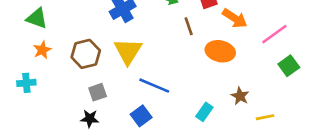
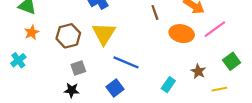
pink line: (274, 34) -> (215, 29), moved
green square: (289, 66) -> (232, 61), moved
cyan cross: (26, 83) -> (18, 60), turned -32

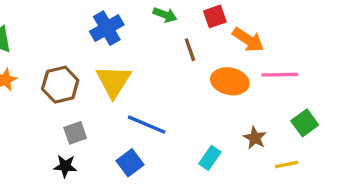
pink line: (215, 29) -> (280, 75), turned 35

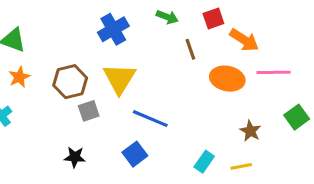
gray square: (75, 133) -> (89, 111), moved
cyan rectangle: (210, 158) -> (204, 162), moved
yellow line: (286, 164) -> (241, 166), moved

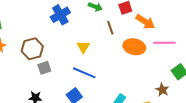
yellow triangle: (119, 79) -> (83, 47), moved, size x0.6
brown star: (250, 131) -> (162, 90), moved

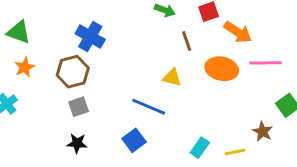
blue cross: (60, 15) -> (90, 37), moved, turned -30
yellow triangle: (83, 47) -> (172, 77), moved, turned -48
gray square: (44, 68) -> (79, 107), moved

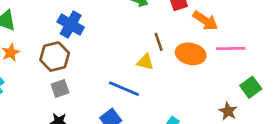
brown line: (187, 41) -> (159, 42), moved

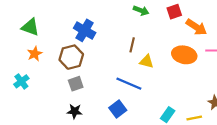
brown line: (159, 42) -> (132, 45), moved, turned 32

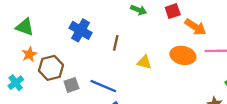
brown line: (132, 45) -> (116, 43), moved
brown hexagon: (71, 57) -> (51, 68), moved
blue line: (129, 84) -> (103, 86), moved

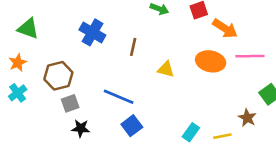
orange star: (29, 54) -> (18, 63), moved
gray square: (71, 85) -> (70, 103), moved

